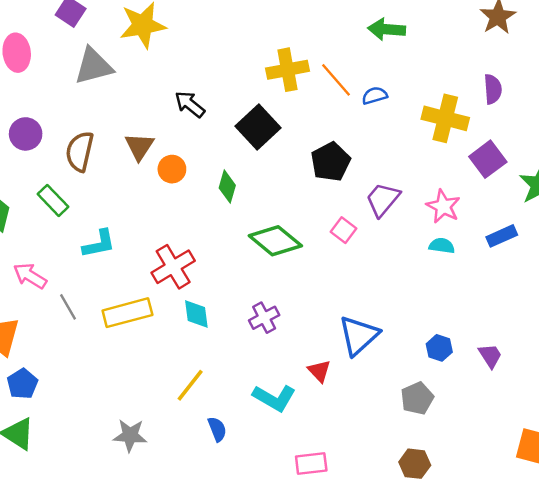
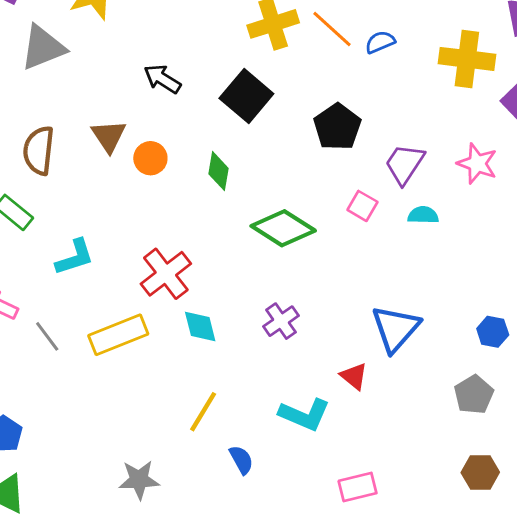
cyan semicircle: (442, 246) -> (423, 215), moved

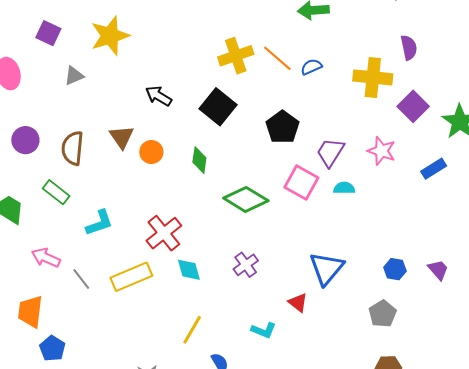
gray triangle: (43, 48) -> (74, 76), size x0.6
pink square: (362, 206) -> (301, 182), size x1.6
cyan L-shape: (304, 415) -> (264, 330), size x0.7

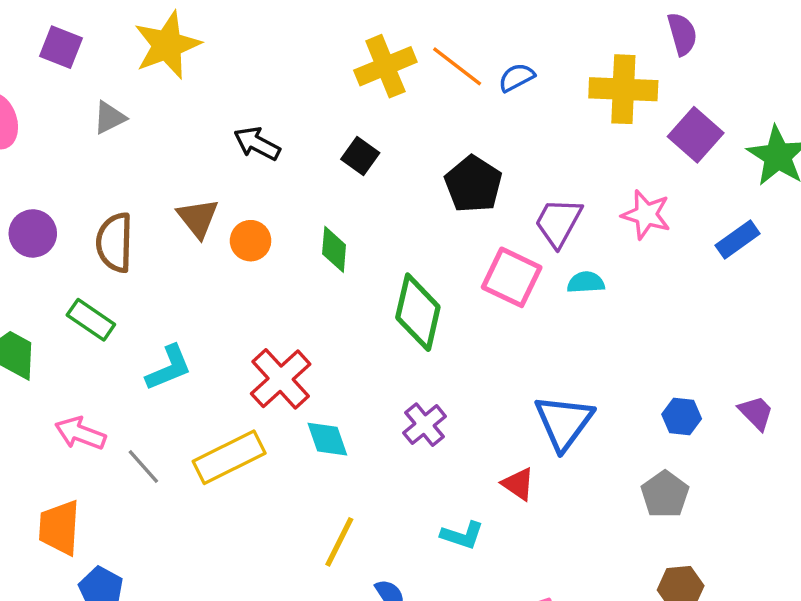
black square: (218, 107) -> (360, 156), size x0.6
green diamond: (246, 199) -> (418, 312), turned 75

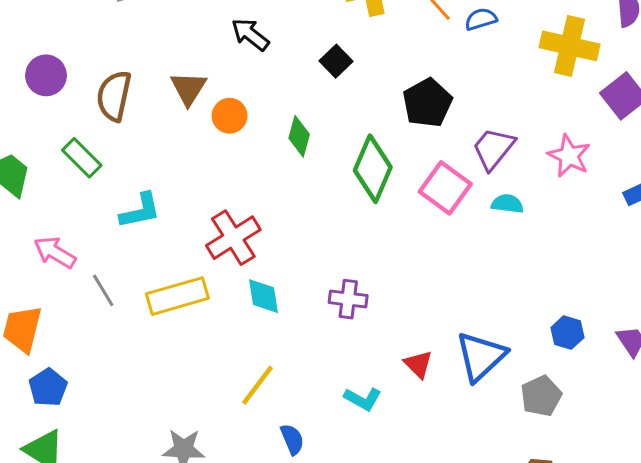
green diamond: (418, 312) -> (373, 169), moved
blue triangle: (564, 422) -> (481, 356), moved
purple cross: (424, 425) -> (348, 299), turned 36

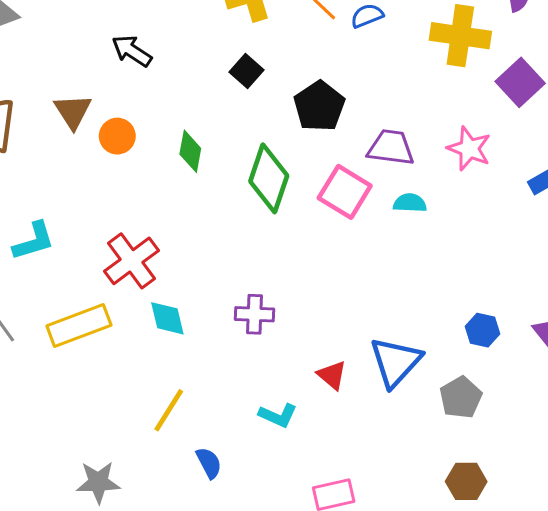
black square: (336, 61) -> (246, 71), moved
purple trapezoid: (493, 149) -> (391, 148), turned 63

